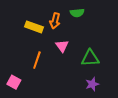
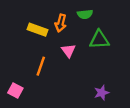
green triangle: (90, 58) -> (99, 40), moved

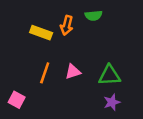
green triangle: (99, 40) -> (109, 75), moved
pink triangle: (68, 51) -> (73, 72), moved, turned 48

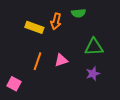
green triangle: (109, 75) -> (94, 47), moved
purple star: (112, 102) -> (93, 74), moved

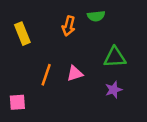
yellow rectangle: (34, 27) -> (22, 34), moved, turned 48
pink square: (14, 84) -> (17, 102), turned -32

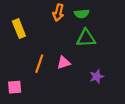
orange arrow: (69, 26) -> (58, 13), moved
green triangle: (115, 57) -> (86, 38), moved

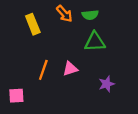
orange arrow: (58, 13) -> (64, 14), turned -56
yellow rectangle: (19, 29) -> (33, 24), moved

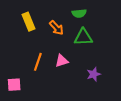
orange arrow: (64, 14) -> (56, 28), moved

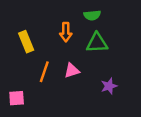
yellow rectangle: (29, 22) -> (26, 42), moved
orange arrow: (56, 28) -> (66, 32), turned 42

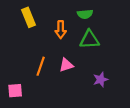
yellow rectangle: (26, 42) -> (28, 17), moved

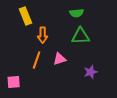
orange arrow: (61, 30) -> (43, 35), moved

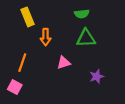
orange line: (37, 60) -> (22, 63), moved
pink square: (14, 82) -> (15, 87), turned 32

